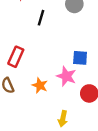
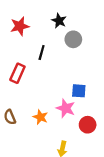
red rectangle: (16, 57) -> (17, 73), moved

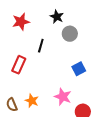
blue square: (79, 91) -> (79, 69), moved, turned -32
orange star: (40, 117) -> (32, 101), moved

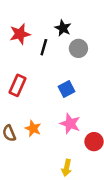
black line: (41, 46) -> (44, 47), moved
blue square: (79, 69) -> (67, 89), moved

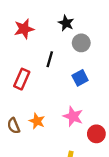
black line: (44, 47) -> (50, 59), moved
blue square: (67, 89) -> (80, 78), moved

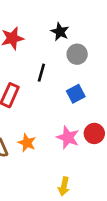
red circle: (96, 134) -> (94, 133), moved

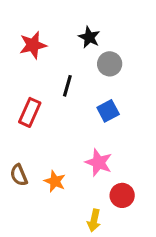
red circle: (94, 133) -> (122, 195), moved
orange star: (27, 143) -> (55, 181), moved

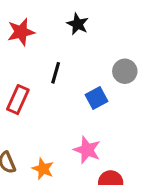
gray circle: (110, 64) -> (125, 71), moved

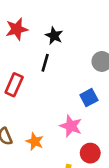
black star: (78, 24) -> (54, 36), moved
blue square: (96, 98) -> (89, 98), moved

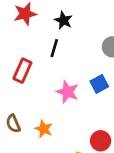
pink star: (71, 126) -> (67, 92), moved

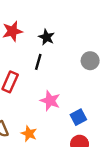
blue square: (99, 84) -> (78, 117), moved

